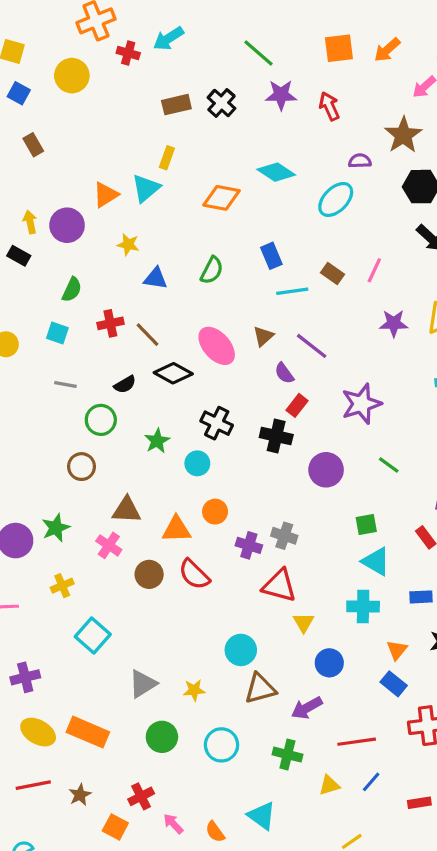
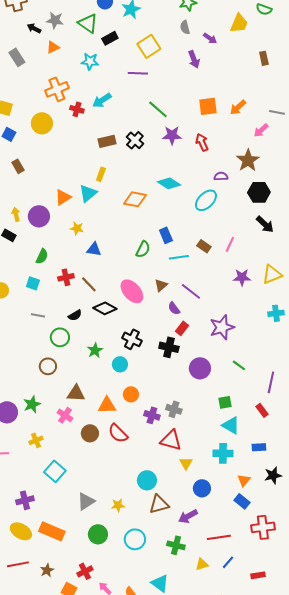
green semicircle: (212, 270) -> (143, 249), moved
purple cross: (25, 677) -> (25, 500), moved

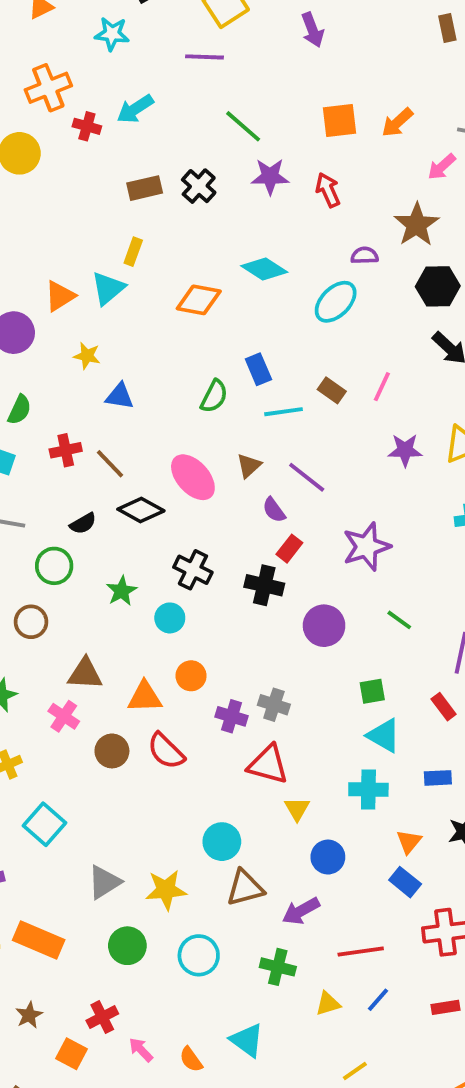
yellow star: (118, 505) -> (166, 890), size x1.5
red rectangle: (258, 575) -> (446, 1007), moved

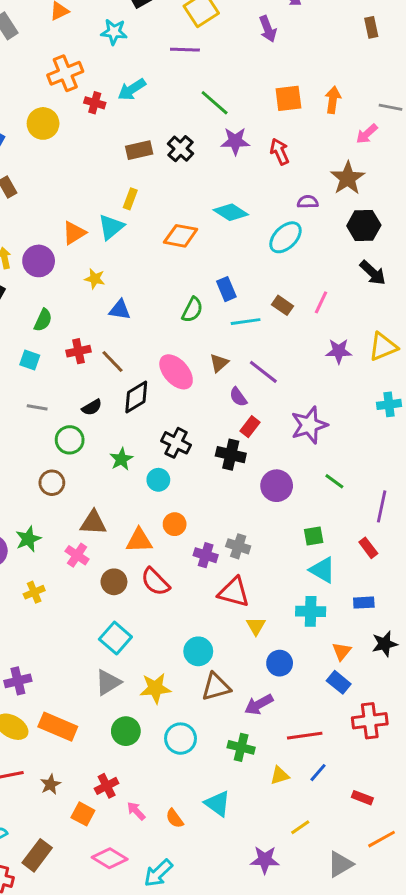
orange arrow: (397, 122) -> (333, 100), turned 140
black diamond: (141, 510) -> (136, 397), turned -60
cyan square: (44, 824) -> (115, 638), moved
red rectangle: (446, 1007) -> (362, 798), moved, turned 30

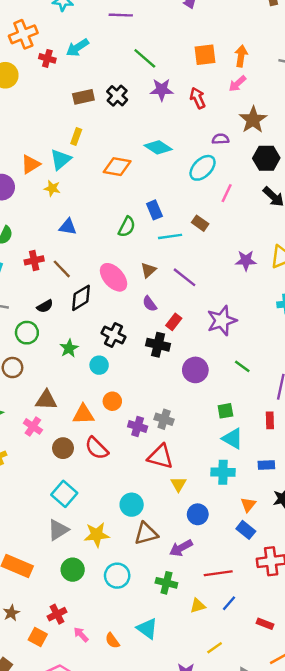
pink arrow: (367, 134) -> (237, 84), moved
yellow star: (95, 279) -> (52, 188), moved
pink line: (321, 302) -> (227, 193), moved
purple semicircle: (238, 397) -> (150, 304), moved
red rectangle: (368, 548) -> (270, 420), turned 35

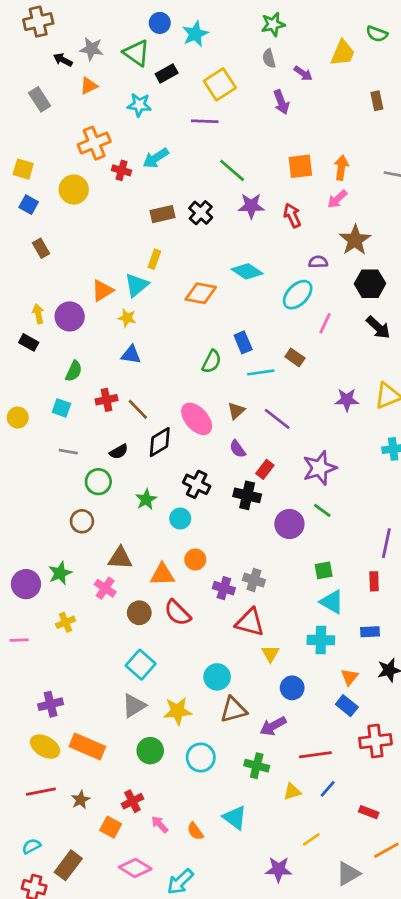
blue triangle: (68, 227) -> (131, 355), moved
green line: (242, 366) -> (322, 510), moved

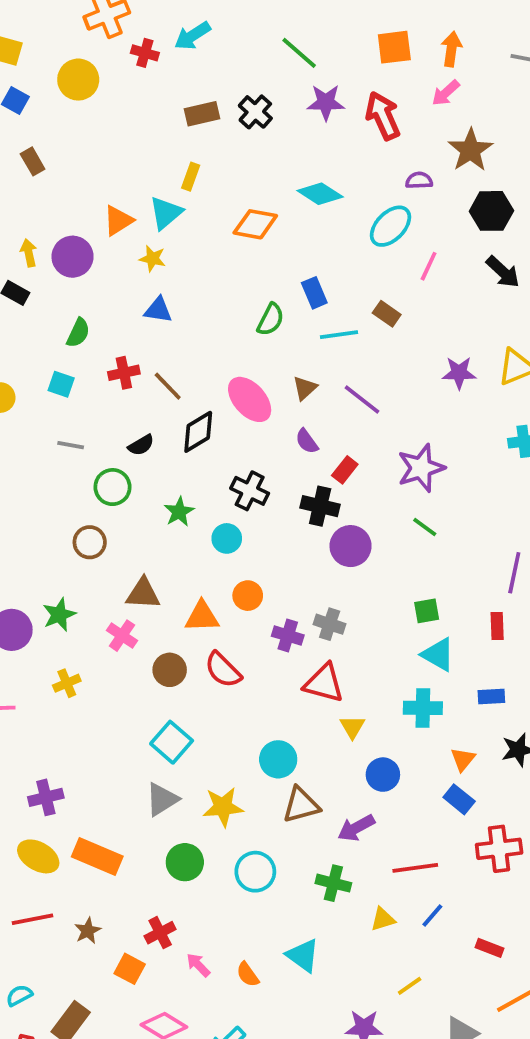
red arrow: (292, 215) -> (383, 116), size x1.4
purple circle: (289, 524) -> (351, 546), moved

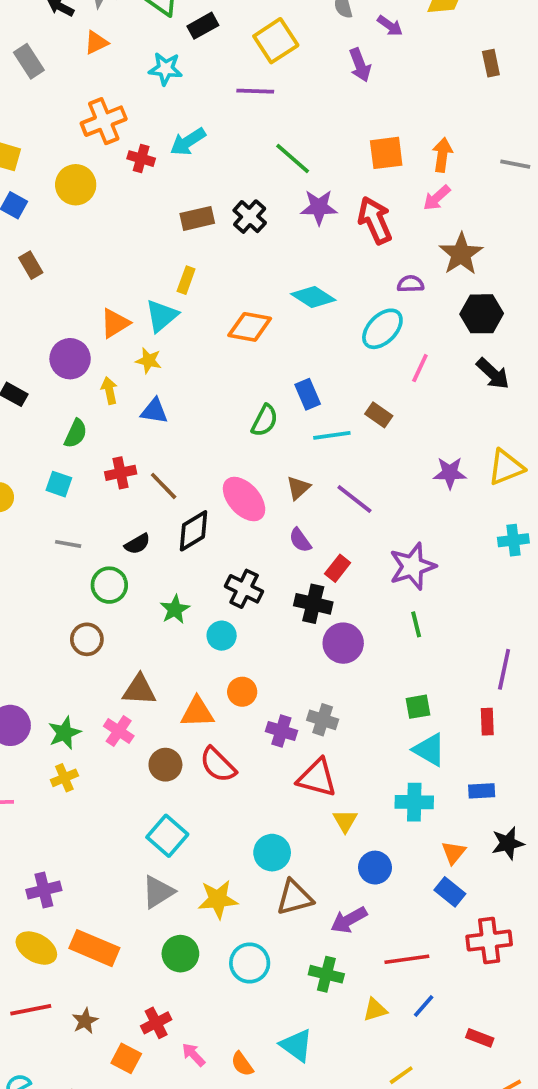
yellow arrow: (29, 253) -> (109, 391), moved
green line: (425, 527) -> (416, 624), turned 40
green star: (59, 615) -> (64, 733), moved

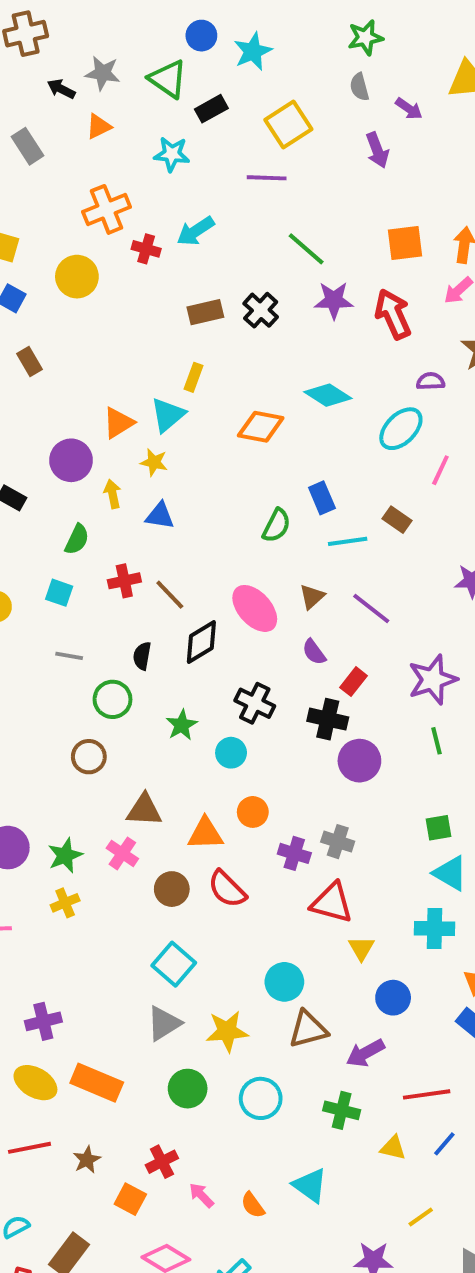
black semicircle: (137, 544) -> (142, 656), turned 130
yellow triangle: (375, 1010) -> (393, 1148), turned 30

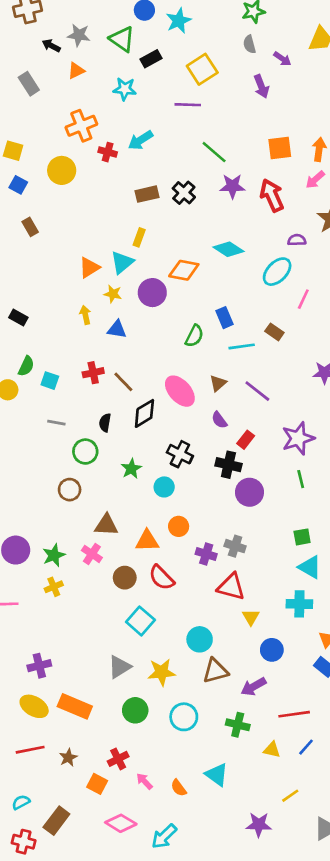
purple circle: (71, 460) -> (152, 293), moved
green semicircle: (77, 539) -> (26, 366), moved
cyan square: (174, 964) -> (140, 621), moved

